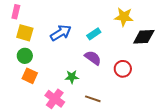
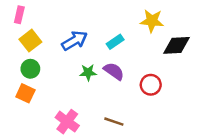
yellow square: (25, 33) -> (30, 41), turned 36
orange square: (30, 76) -> (25, 93), moved
green star: (72, 77) -> (88, 72), moved

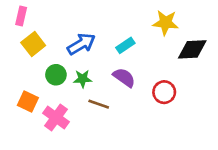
green circle: (30, 69) -> (56, 75), moved
green star: (88, 72) -> (83, 79), moved
pink cross: (67, 122) -> (56, 118), moved
brown line: (114, 122) -> (99, 104), moved

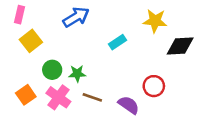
blue arrow: (81, 44) -> (76, 17), moved
purple semicircle: (124, 77) -> (129, 105), moved
orange square: (28, 101) -> (26, 95), turned 30
pink cross: (56, 118) -> (58, 97), moved

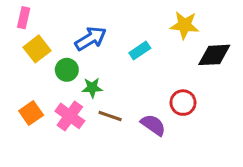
blue arrow: (76, 17) -> (91, 39), moved
green circle: (52, 70) -> (67, 70), moved

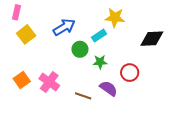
yellow star: (184, 25) -> (115, 18), moved
green circle: (67, 70) -> (80, 49), moved
green star: (92, 88) -> (100, 62), moved
brown line: (110, 116) -> (83, 96), moved

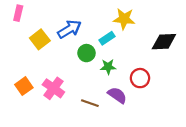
yellow square: (26, 34) -> (40, 39), moved

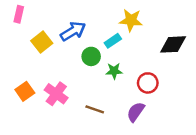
purple semicircle: (117, 95) -> (136, 112), moved, turned -90

